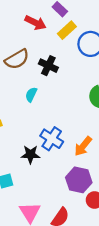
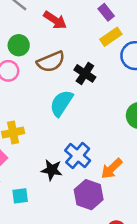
red arrow: (35, 23) -> (55, 20), moved
cyan semicircle: (31, 95) -> (61, 103), size x1.6
purple hexagon: (79, 180) -> (89, 195), moved

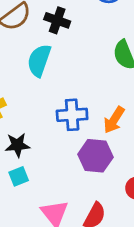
blue cross: (78, 156) -> (72, 115), turned -30
black star: (52, 170) -> (17, 145), moved

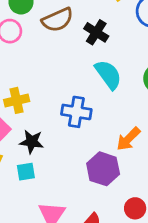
cyan semicircle: (39, 60) -> (108, 75), moved, turned 112
blue cross: (72, 115) -> (76, 112), moved

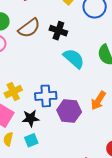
blue cross: (76, 112) -> (46, 96), moved
purple hexagon: (103, 169) -> (69, 111), moved

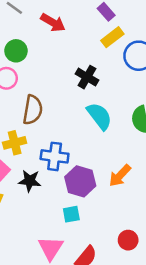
brown semicircle: (29, 28) -> (33, 110), moved, turned -55
cyan square: (31, 140) -> (71, 214), moved

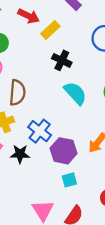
yellow rectangle: (112, 37) -> (50, 30), moved
blue cross: (55, 156) -> (40, 131), turned 35
cyan square: (71, 214) -> (69, 180), moved

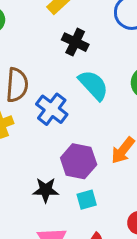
blue cross: (40, 131) -> (52, 109), moved
black star: (20, 154) -> (46, 190), moved

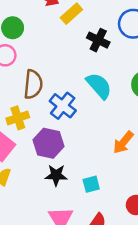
black cross: (75, 42) -> (98, 40), moved
purple hexagon: (79, 161) -> (48, 143), moved

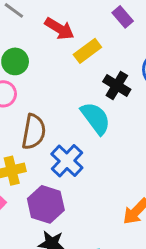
cyan semicircle: (99, 86) -> (96, 118), moved

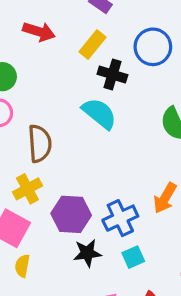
yellow rectangle: (87, 51) -> (93, 44), moved
blue cross: (67, 161) -> (120, 218), moved, turned 36

